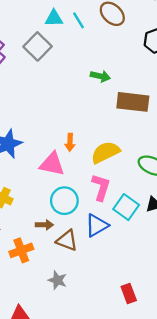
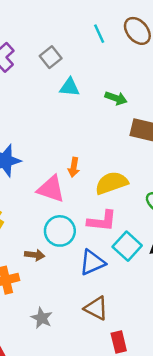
cyan triangle: (54, 18) -> (69, 87), moved
gray square: (38, 46) -> (51, 57), size x0.7
pink L-shape: (101, 187) -> (102, 221), turned 72
brown triangle: (67, 240) -> (96, 308), moved

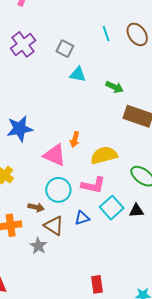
gray square: (51, 57) -> (65, 49), turned -30
blue triangle: (92, 263) -> (82, 218), size x0.7
brown triangle: (96, 308) -> (54, 226), moved
gray star: (42, 318) -> (38, 246), moved

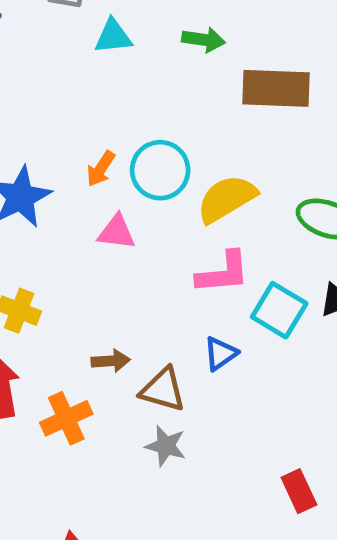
orange arrow: (75, 140) -> (101, 169), moved, turned 35
pink triangle: (55, 155) -> (117, 232), size x0.7
cyan circle: (58, 190) -> (160, 170), moved
gray star: (38, 246) -> (166, 446), moved

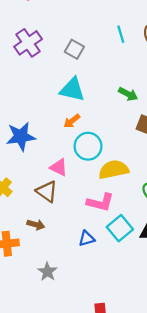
cyan triangle: (113, 36) -> (72, 90), moved, size x1.4
orange arrow: (101, 169) -> (72, 121), moved
brown triangle: (163, 390) -> (47, 191), moved

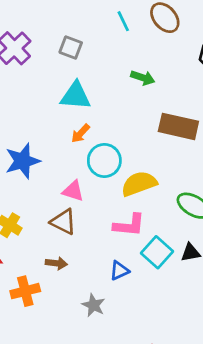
green arrow: (128, 94) -> (143, 78), moved
gray star: (47, 272) -> (93, 305), moved

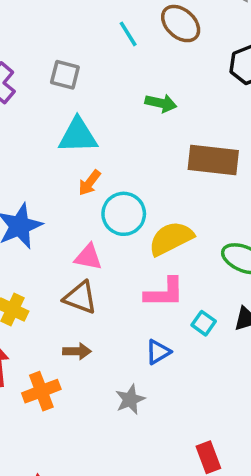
cyan square: (157, 252) -> (204, 323), size x0.6
gray star: (93, 305) -> (130, 400), turned 30

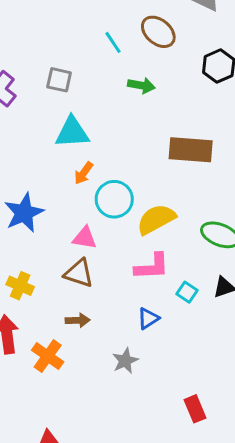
green arrow: (161, 103) -> (141, 85), moved
orange cross: (41, 391) -> (48, 356), turned -32

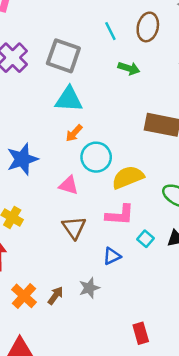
brown ellipse: (158, 32) -> (148, 27), turned 56
gray square: (59, 80) -> (63, 56), size x1.6
brown triangle: (79, 273) -> (74, 228), moved, turned 30
brown arrow: (78, 320) -> (55, 296), moved, turned -60
orange cross: (48, 356) -> (24, 296), moved

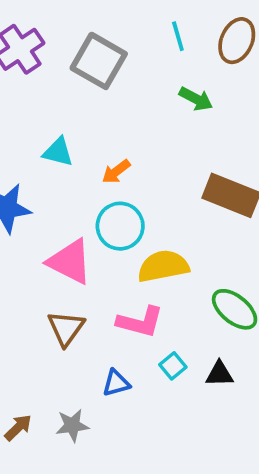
cyan triangle: (69, 99) -> (58, 152), moved, size x0.7
orange arrow: (74, 133) -> (116, 172), moved
pink triangle: (69, 185) -> (70, 262), size x1.5

